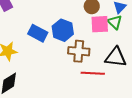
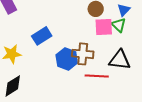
blue hexagon: (63, 30) -> (67, 59), moved
blue rectangle: (38, 33) -> (42, 36), turned -60

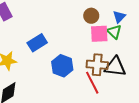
brown cross: (83, 54) -> (97, 65), moved
red line: (97, 76) -> (92, 83), turned 60

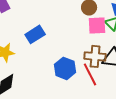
blue hexagon: (62, 66) -> (65, 68), moved

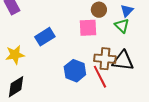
pink square: (97, 25) -> (88, 28), moved

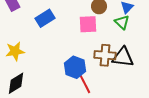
blue rectangle: (45, 37) -> (45, 18), moved
red line: (100, 77) -> (84, 82), moved

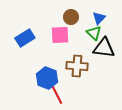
blue rectangle: (45, 18) -> (25, 38), moved
black triangle: (123, 57) -> (104, 48), moved

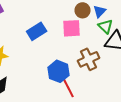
blue triangle: (99, 18) -> (100, 11), moved
brown cross: (77, 66) -> (89, 59), turned -30

